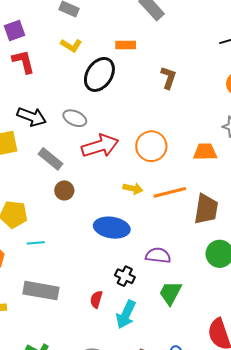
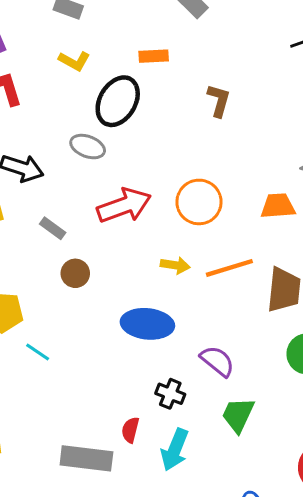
gray ellipse: (75, 118) -> (88, 147), moved
gray rectangle: (50, 159) -> (53, 228), size x0.7
cyan line: (36, 243) -> (38, 352), turned 42
purple semicircle: (158, 255) -> (217, 361), turned 35
gray rectangle: (41, 291) -> (86, 458), moved

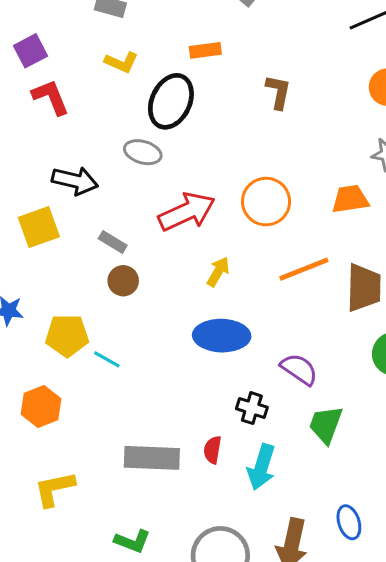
yellow arrow: (175, 265) -> (218, 272), moved, turned -64
brown circle: (75, 273) -> (123, 281), moved
cyan line: (38, 352) -> (107, 359), moved
gray rectangle: (86, 458) -> (152, 458), moved

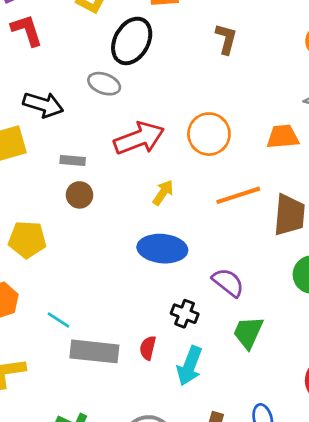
gray rectangle: (113, 242) -> (73, 160), turned -30
cyan line: (107, 359) -> (59, 320), moved

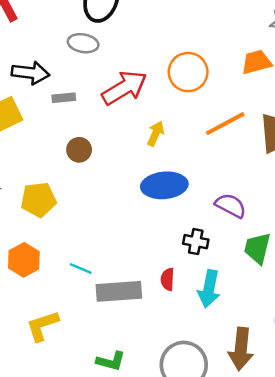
gray rectangle: (73, 160) -> (64, 98), moved

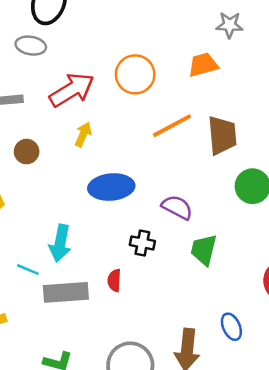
yellow arrow: (156, 134) -> (83, 134), moved
cyan arrow: (209, 289) -> (60, 243), moved

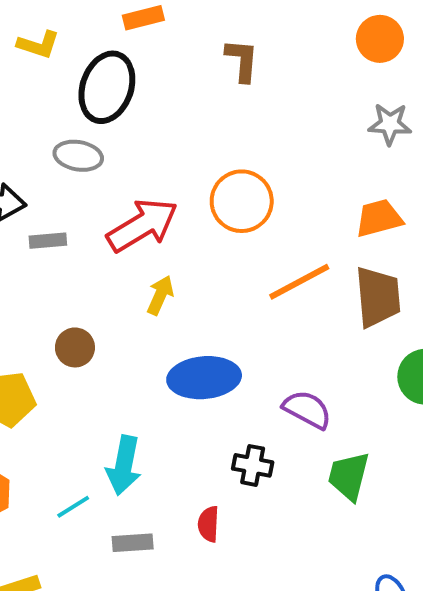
orange trapezoid: (203, 65) -> (379, 218), moved
brown circle: (27, 152) -> (75, 347), moved
cyan line: (28, 270) -> (73, 507), turned -55
gray rectangle: (66, 292) -> (133, 543), size x0.6

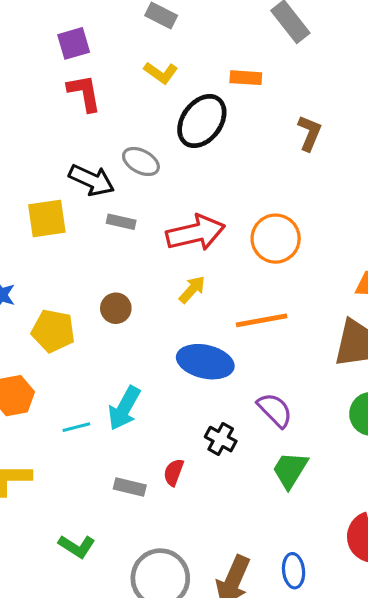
gray ellipse: (78, 156) -> (141, 161), moved
orange line: (299, 282) -> (262, 320), moved
gray rectangle: (133, 543) -> (130, 487), moved

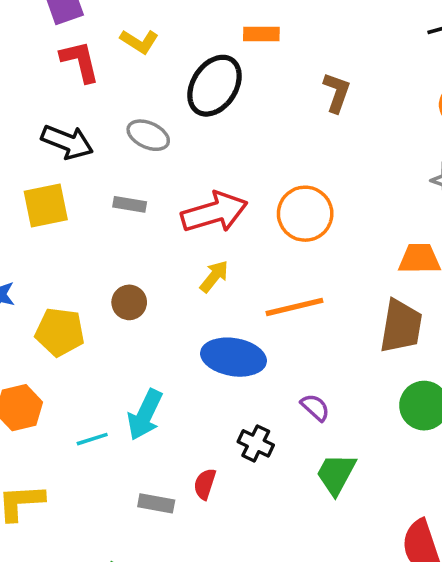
yellow L-shape: (161, 73) -> (139, 41), moved
black arrow: (92, 180) -> (67, 142), moved
purple semicircle: (275, 410) -> (315, 407), size x0.7

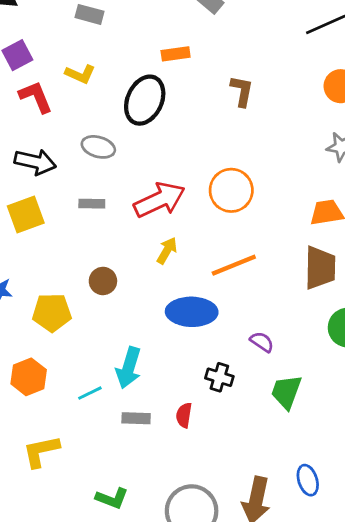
gray rectangle: (156, 503) -> (136, 418), moved

